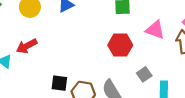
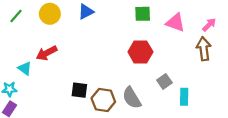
pink triangle: (155, 30) -> (175, 23), moved

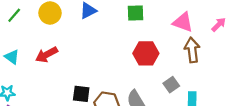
green square: (143, 14) -> (135, 13), moved
brown arrow: (204, 49) -> (192, 50), moved
cyan triangle: (25, 68) -> (12, 57), moved

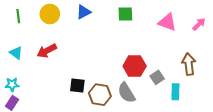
green line: (14, 15) -> (18, 16), turned -48
brown arrow: (192, 50) -> (189, 64), moved
red hexagon: (146, 53) -> (135, 66), moved

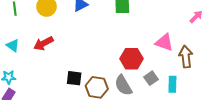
pink triangle: (167, 22) -> (164, 42), moved
gray square: (157, 77) -> (151, 78), moved

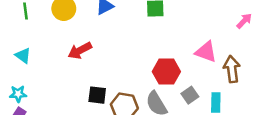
red arrow: (43, 43) -> (80, 51), moved

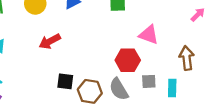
pink triangle: (206, 52) -> (149, 35), moved
gray square: (190, 95) -> (149, 81), turned 32

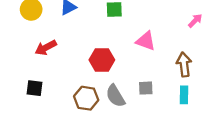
red hexagon: (128, 60) -> (102, 60), moved
black square: (65, 81) -> (34, 88), moved
cyan rectangle: (172, 88) -> (184, 95), moved

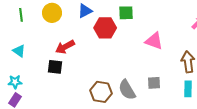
red hexagon: (102, 60) -> (105, 28), moved
black square: (34, 88) -> (55, 67), moved

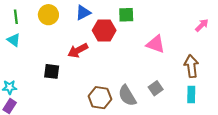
red arrow: (65, 47) -> (78, 50), moved
cyan triangle: (19, 51) -> (14, 40), moved
gray square: (154, 83) -> (156, 88), turned -32

